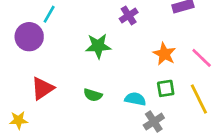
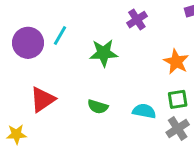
cyan line: (49, 14) -> (60, 36), moved
gray cross: (154, 122) -> (178, 129), moved

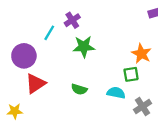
purple cross: (137, 20) -> (72, 20), moved
purple circle: (28, 43) -> (24, 56), moved
green square: (178, 99) -> (131, 74), moved

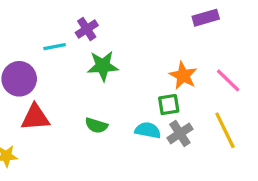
cyan line: (49, 33) -> (55, 47), turned 49
red triangle: (35, 84) -> (35, 117), turned 30
gray cross: (143, 107) -> (180, 133), moved

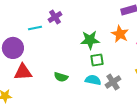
green star: (103, 66) -> (90, 40), moved
orange star: (183, 76) -> (120, 34), moved
green square: (169, 105) -> (97, 60), moved

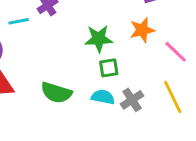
orange star: (120, 34) -> (142, 30), turned 30
green semicircle: (61, 77) -> (56, 93), size x1.5

